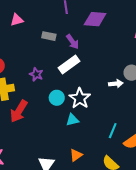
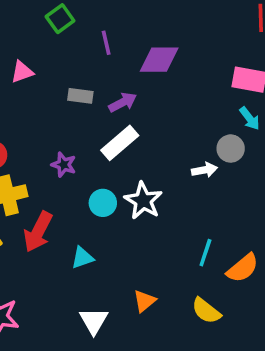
purple arrow: (72, 42) -> (123, 102), turned -77
cyan triangle: (72, 120) -> (82, 258), moved

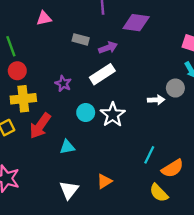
yellow semicircle: (206, 311) -> (159, 193), moved

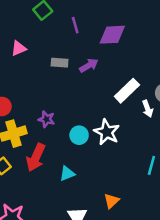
white rectangle: (102, 74) -> (127, 91), moved
purple star: (63, 84) -> (46, 119), moved
white arrow: (156, 100) -> (148, 109), turned 84

